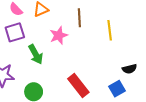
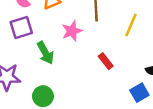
yellow line: (110, 30) -> (131, 25), turned 30
red rectangle: (78, 85) -> (106, 61), moved, size x0.6

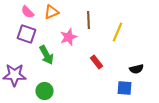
purple square: (21, 27) -> (26, 34), turned 36
blue square: (139, 93) -> (124, 88), turned 35

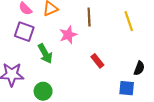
yellow line: (118, 32) -> (129, 21), moved, turned -42
black semicircle: (136, 69) -> (139, 68), turned -56

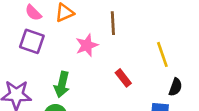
yellow line: (129, 21) -> (162, 54), moved
green arrow: (45, 54) -> (62, 84), moved, turned 42

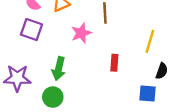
yellow line: (162, 54) -> (150, 41), turned 35
red rectangle: (123, 78) -> (114, 63), turned 42

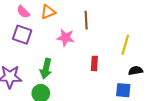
pink star: (81, 33) -> (66, 38), turned 30
black semicircle: (162, 71) -> (136, 71), turned -120

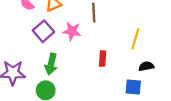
purple square: (22, 35) -> (43, 31), moved, turned 30

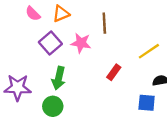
yellow line: (135, 39) -> (149, 51), turned 40
red rectangle: (103, 59) -> (114, 72), turned 32

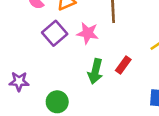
green arrow: (59, 78) -> (95, 71), moved
purple star: (18, 88) -> (19, 81), size x0.7

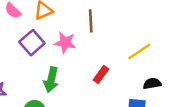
green arrow: (95, 71) -> (51, 80), moved

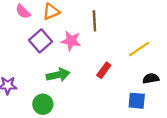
green arrow: (51, 80) -> (58, 75), turned -115

